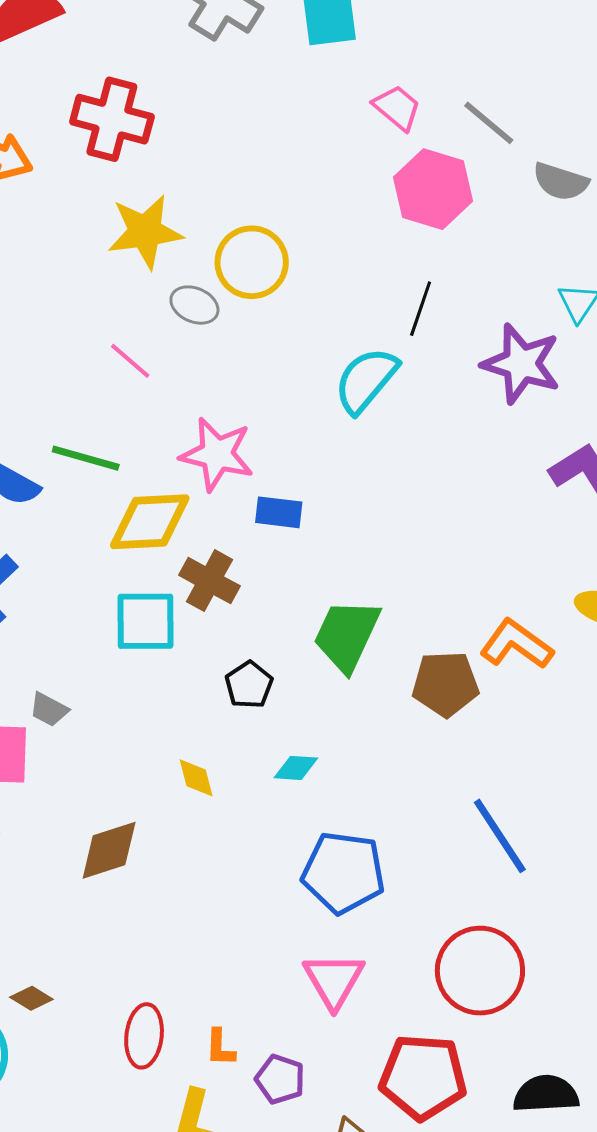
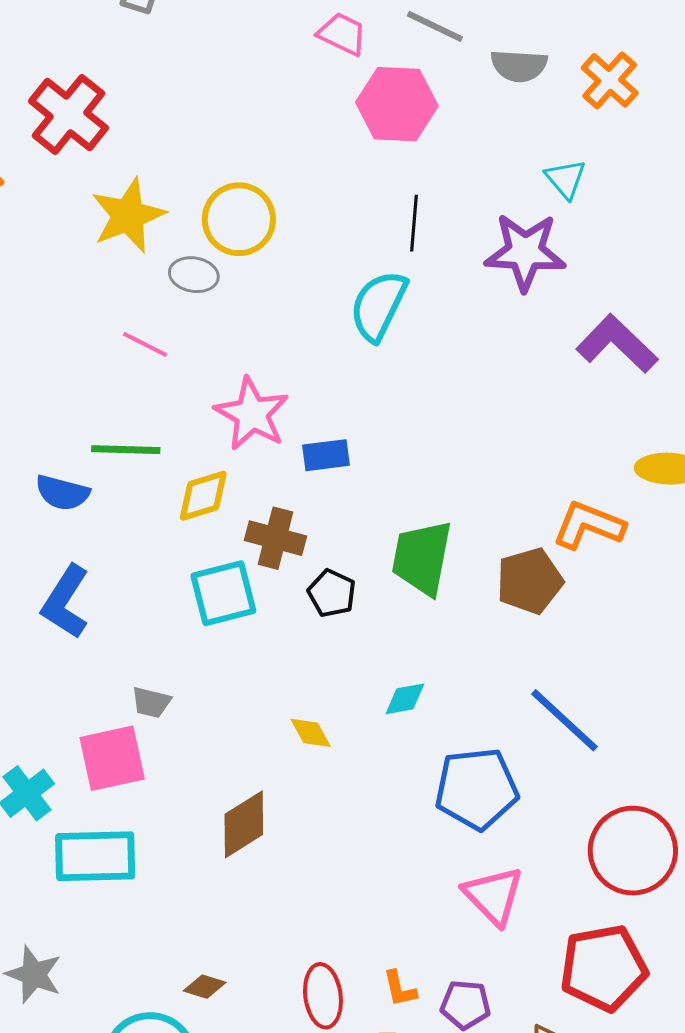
red cross: (112, 119) -> (68, 115), turned 38
pink star: (217, 454) -> (252, 414), turned 30
yellow diamond: (150, 522) -> (203, 496), size x0.7
black pentagon: (249, 685) -> (332, 593), moved
blue line: (500, 836) -> (565, 720), moved

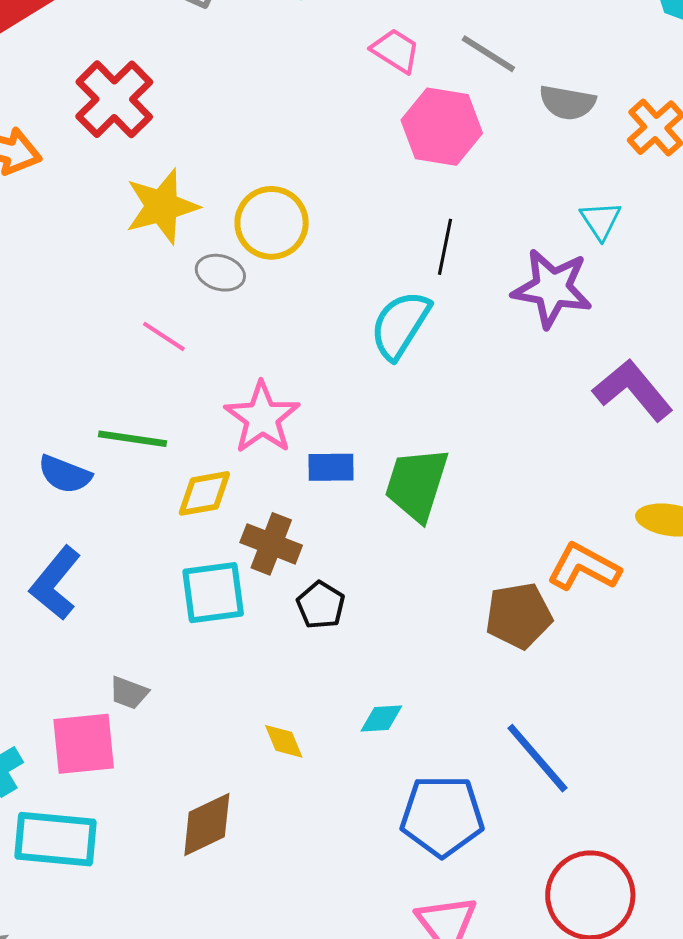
green trapezoid: (422, 558) -> (417, 484), moved

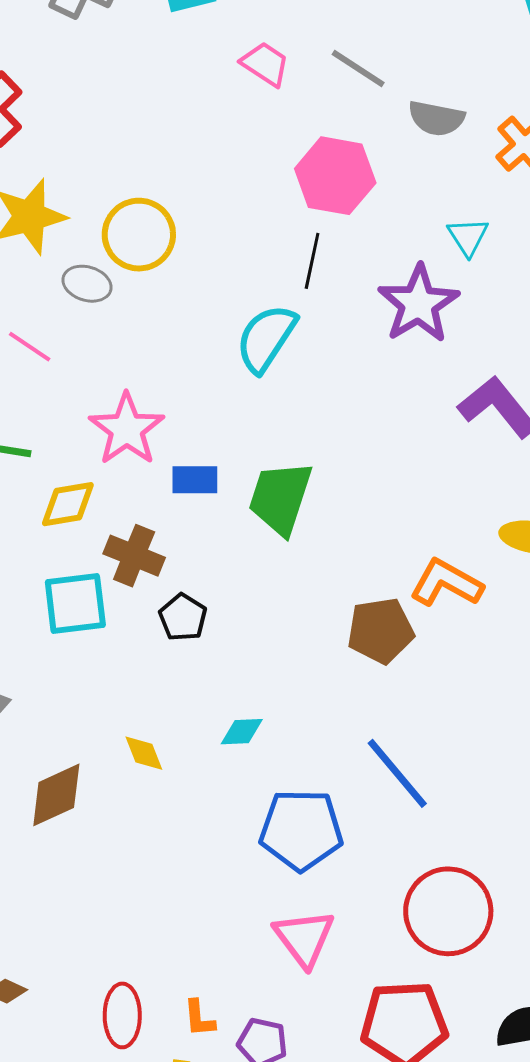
pink hexagon: (442, 127) -> (335, 176), moved
purple star: (552, 288) -> (419, 304), turned 30
brown diamond: (207, 825) -> (56, 795), moved

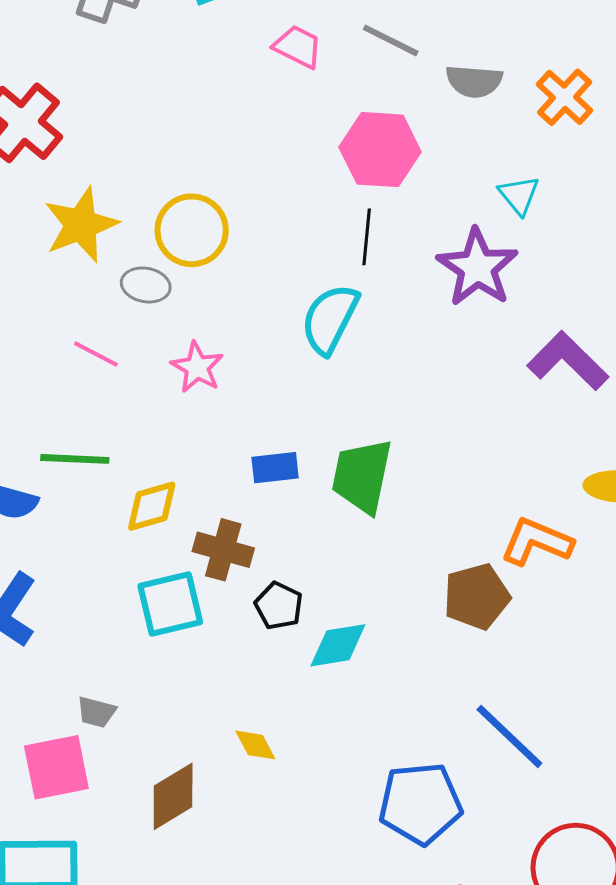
pink star: (127, 429) -> (197, 367), moved, size x0.7
cyan diamond: (242, 732) -> (338, 645), moved, size x1.4

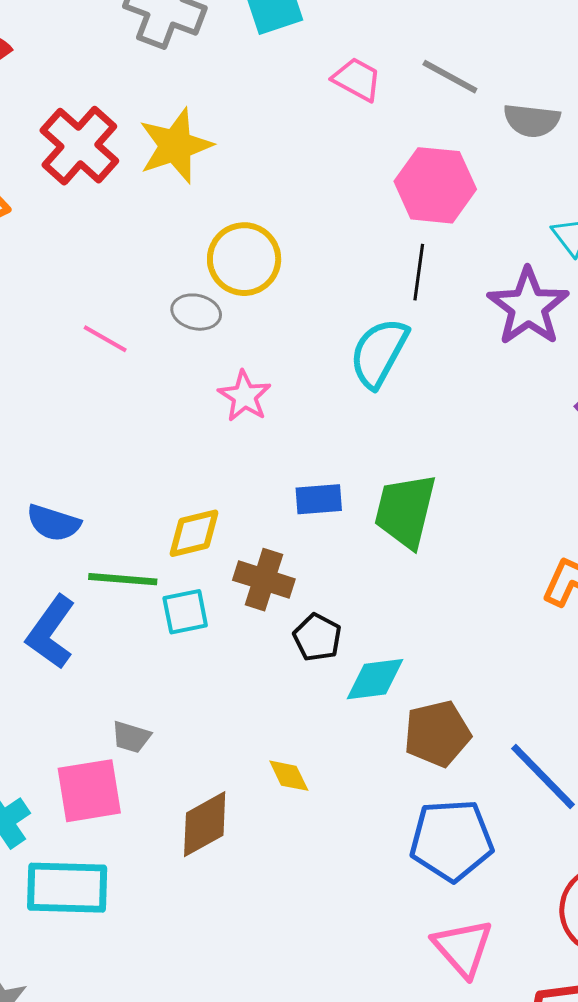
yellow star: (81, 225) -> (175, 146), moved
pink line: (96, 354) -> (105, 339), moved
green line: (75, 459) -> (123, 579), moved
brown pentagon: (477, 597) -> (437, 734), moved
cyan square: (170, 604) -> (185, 612), moved, size x0.7

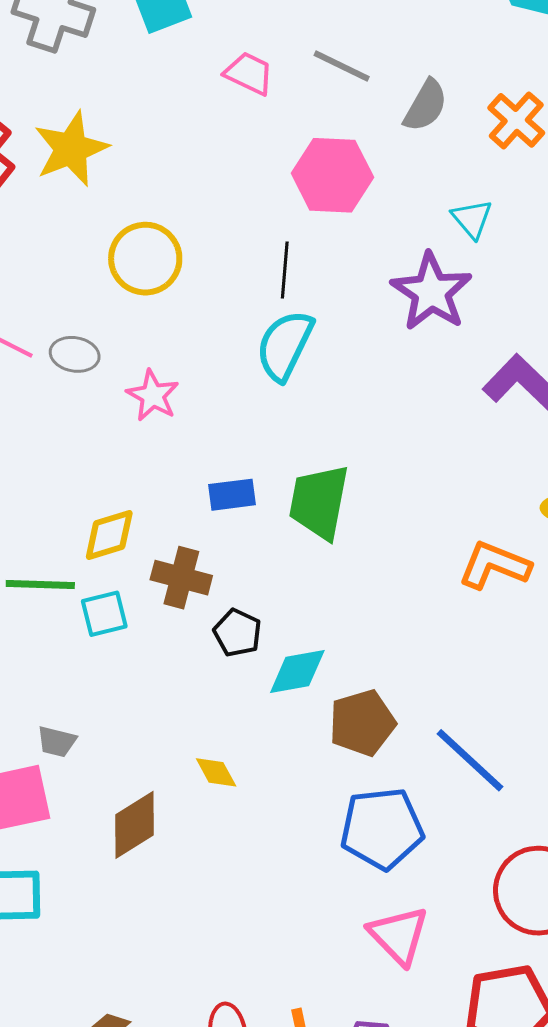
gray semicircle: (532, 120) -> (426, 106), turned -64
black line: (419, 272) -> (285, 270), moved
gray ellipse: (196, 312) -> (75, 354), moved

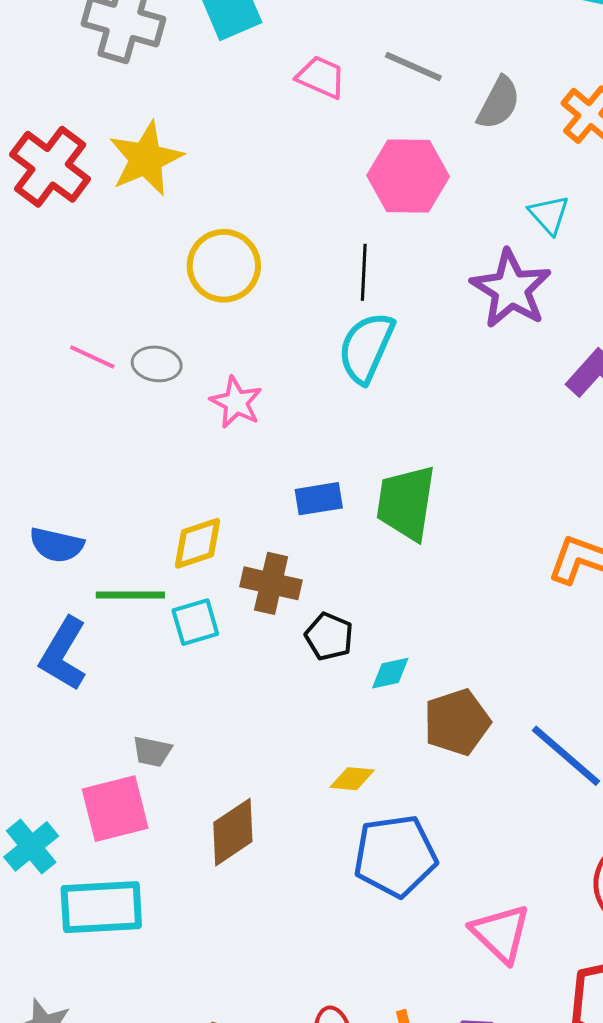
cyan diamond: (297, 672) -> (390, 673), size x0.7
yellow diamond: (216, 772) -> (352, 779), moved, turned -54
blue pentagon: (382, 828) -> (395, 856), moved

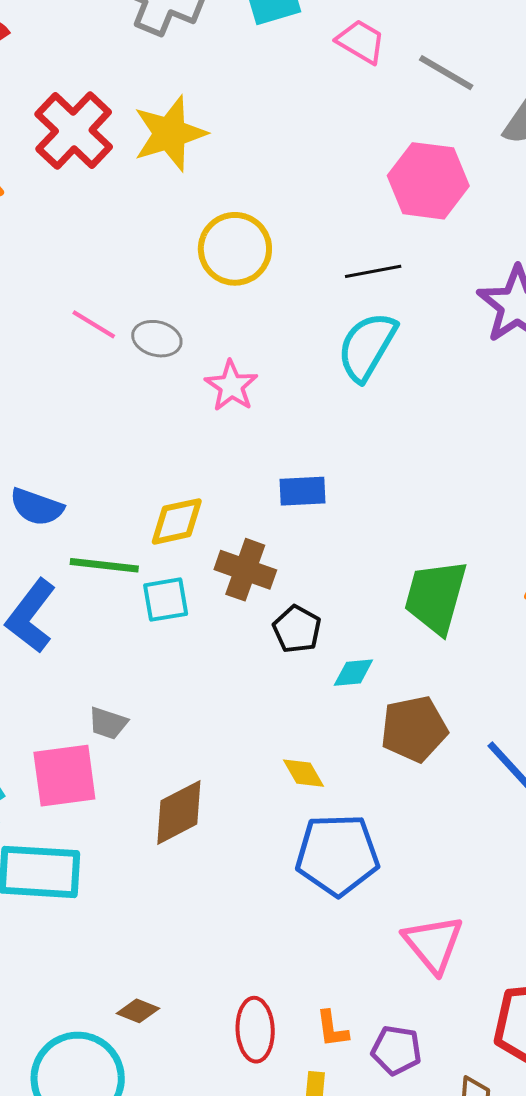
pink trapezoid: (321, 77) -> (361, 41), moved
black line: (364, 272) -> (373, 271), turned 70
green trapezoid: (406, 503) -> (436, 597), moved
yellow diamond: (352, 779) -> (303, 773), turned 48

